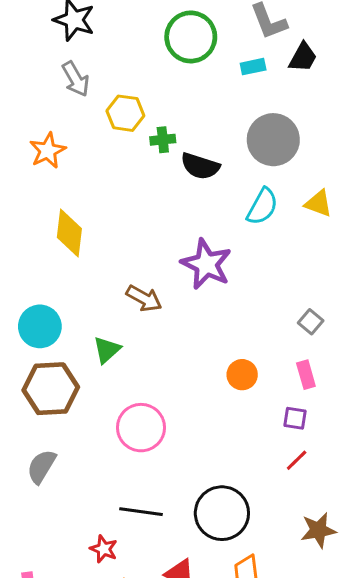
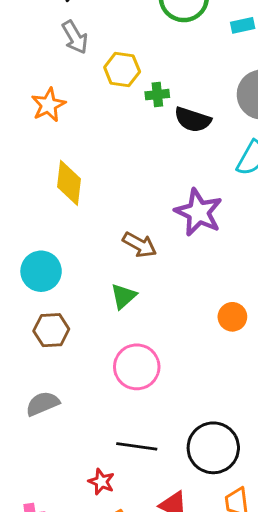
green triangle: (107, 350) -> (123, 296), moved
brown hexagon: (51, 389) -> (51, 330), size x0.7
gray semicircle: (41, 466) -> (43, 404), turned 36

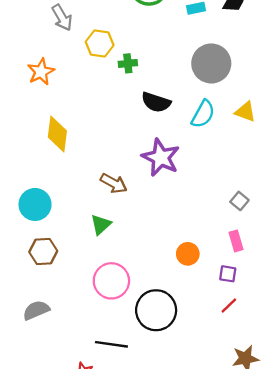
black semicircle: (193, 120) -> (156, 102), moved
orange circle: (232, 317) -> (188, 254), moved
black circle: (213, 448) -> (156, 310), moved

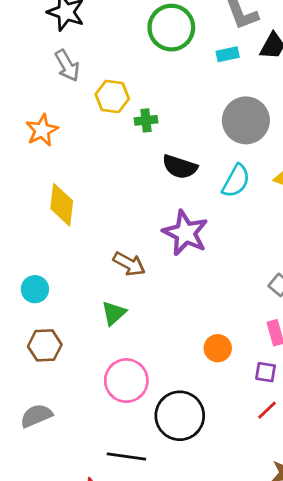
cyan circle: (35, 204) -> (35, 289), size x0.7

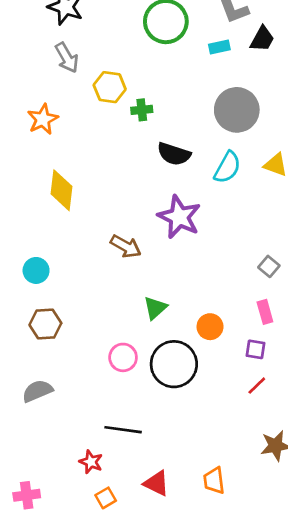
green triangle: (114, 313) -> (155, 308), moved
pink circle: (126, 381) -> (123, 357), size x0.7
black circle: (180, 416) -> (174, 364), moved

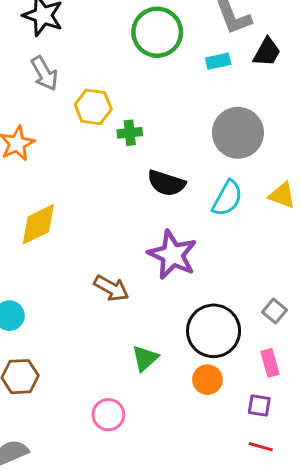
yellow diamond: (61, 190) -> (38, 224), turned 57
black circle: (174, 364) -> (214, 331), moved
red line: (257, 386) -> (261, 447), turned 60

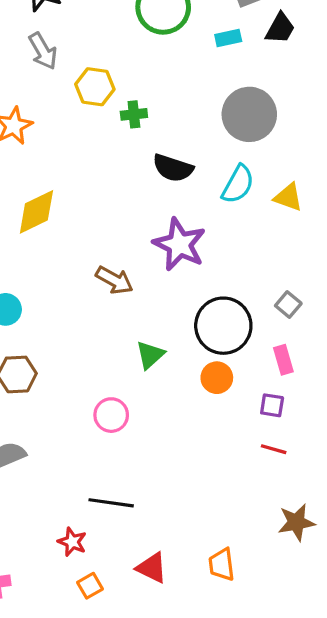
yellow triangle: (282, 195) -> (288, 197), moved

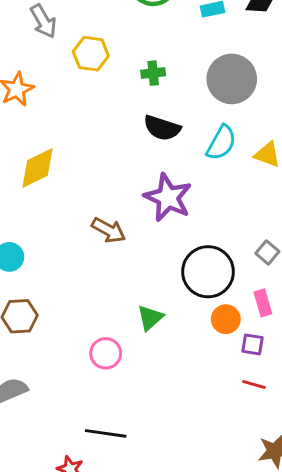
green cross: (134, 114) -> (153, 73), moved
green triangle: (150, 355) -> (150, 318), moved
orange circle: (217, 378) -> (226, 319), moved

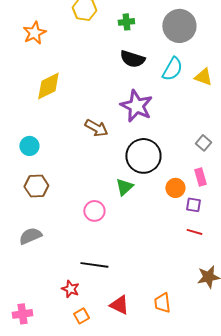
black circle: (208, 272) -> (143, 156), moved

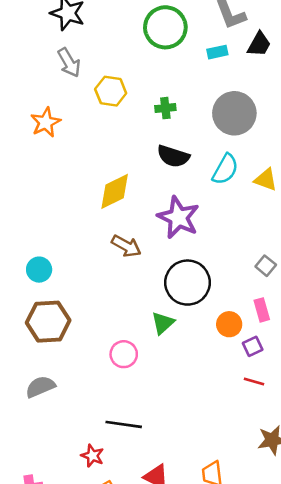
yellow diamond: (48, 86) -> (115, 191), moved
brown hexagon: (36, 186) -> (48, 322), size x1.4
purple square: (193, 205) -> (253, 346), turned -35

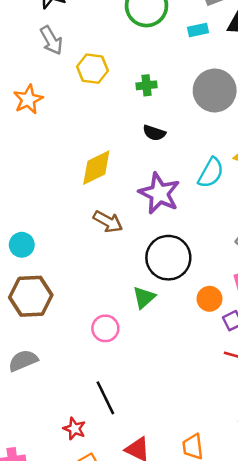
black semicircle: (173, 156) -> (154, 133), size x0.7
cyan semicircle: (225, 169) -> (211, 173), moved
black line: (124, 424) -> (105, 398), turned 56

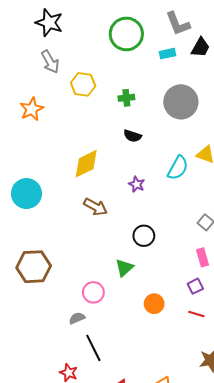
purple star: (159, 193) -> (137, 184), size x0.5
cyan circle: (22, 245) -> (26, 194), moved, size x1.5
black circle: (168, 258) -> (144, 236), size x0.6
orange circle: (210, 299) -> (154, 304), moved
gray semicircle: (23, 361) -> (77, 318), moved, size x0.7

